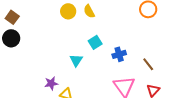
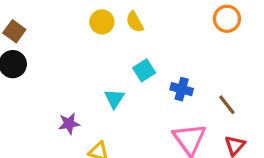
blue cross: (119, 54) -> (182, 89), turned 32
purple star: (51, 83) -> (69, 124), moved

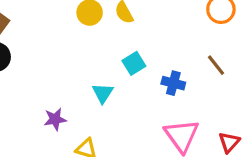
brown line: (227, 105) -> (216, 65), moved

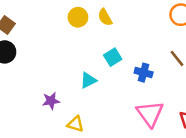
cyan triangle: (103, 93) -> (88, 80), turned 30

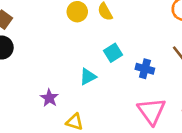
purple star: (51, 101) -> (49, 98), turned -30

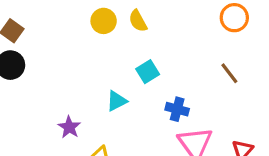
blue cross: (145, 69) -> (177, 109), moved

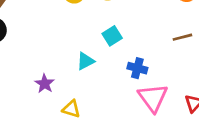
brown line: (229, 73) -> (182, 37), turned -66

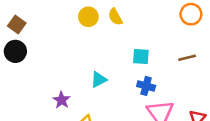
cyan square: (112, 36) -> (141, 56), moved, turned 36

